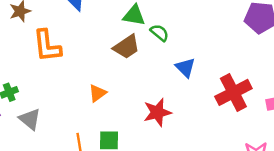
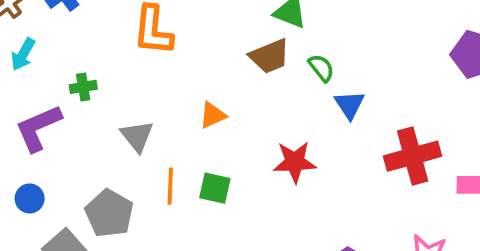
green semicircle: (160, 33) -> (321, 68), moved
gray triangle: (30, 119) -> (137, 136), moved

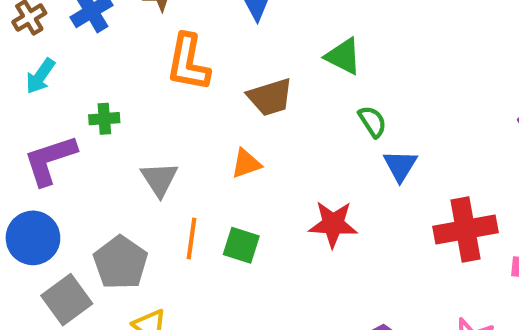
brown trapezoid: (270, 56) -> (270, 97), moved
blue circle: (30, 198) -> (33, 238), size x1.6

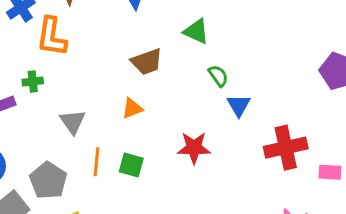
orange L-shape: (188, 63) -> (52, 37), moved

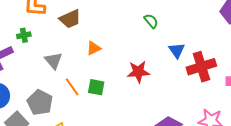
brown trapezoid: (147, 62) -> (70, 19), moved
blue triangle: (239, 105) -> (177, 50), moved
orange line: (97, 162) -> (72, 87), turned -36

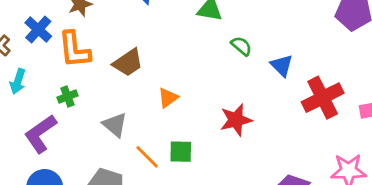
blue triangle: (177, 50) -> (282, 65), moved

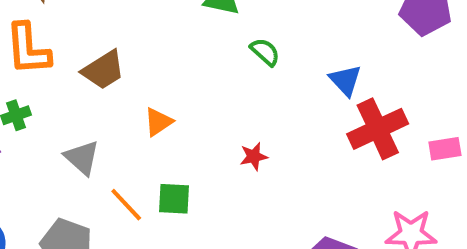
blue triangle: (282, 65) -> (345, 80), moved
red star: (236, 120) -> (254, 156), size x0.6

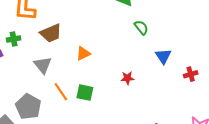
brown trapezoid: (103, 70) -> (51, 33), moved
blue triangle: (345, 80) -> (163, 56), moved
red cross: (378, 129) -> (191, 74), size x0.5

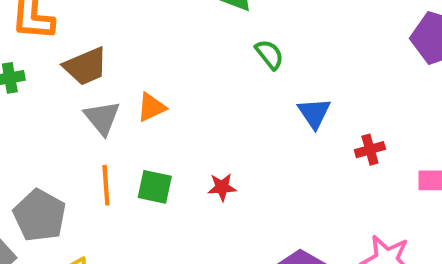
gray triangle: (43, 65) -> (102, 118), moved
red star: (127, 78) -> (222, 187), moved
orange line: (61, 92) -> (106, 185), turned 30

